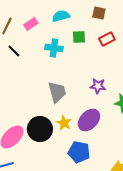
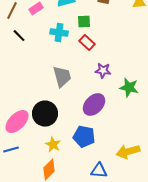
red rectangle: (107, 39) -> (87, 43), moved, turned 70
yellow star: (64, 123) -> (53, 145), moved

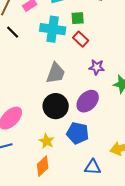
cyan cross: (59, 33) -> (53, 29), size x1.4
gray trapezoid: (62, 77) -> (56, 73), turned 35
black circle: (45, 114) -> (56, 106), moved

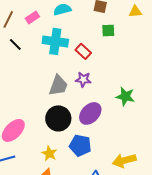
green square: (78, 18) -> (108, 30), moved
purple star: (97, 67) -> (83, 79), moved

